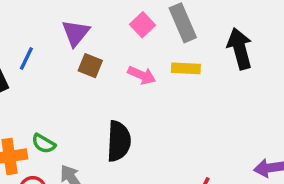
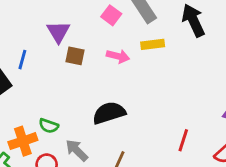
black semicircle: (119, 141) -> (109, 113), turned -100

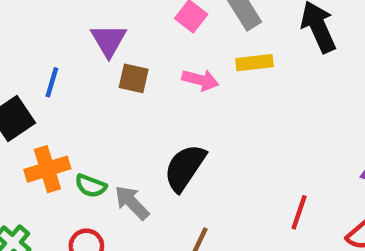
black semicircle: (109, 113) -> (185, 168), turned -40
orange cross: (23, 141) -> (47, 169), moved
gray arrow: (77, 150) -> (132, 203), moved

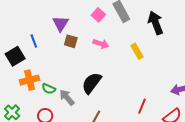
yellow rectangle: (254, 63) -> (137, 51), moved, turned 63
blue line: (52, 82) -> (34, 41), turned -40

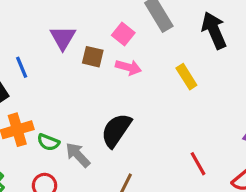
pink square: (98, 15) -> (123, 34), moved
brown square: (71, 41) -> (93, 57), moved
red line: (142, 106) -> (198, 164), turned -49

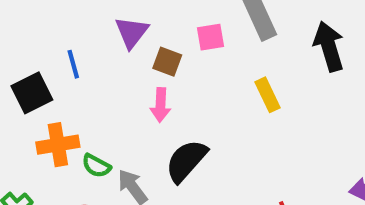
pink square: (123, 34) -> (211, 37), turned 35
pink arrow: (128, 67) -> (160, 105), moved, turned 70
yellow rectangle: (186, 77) -> (268, 95), moved

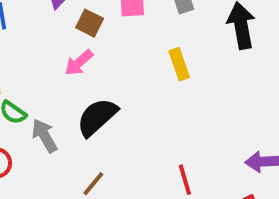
pink arrow: (160, 105) -> (79, 63), turned 40

